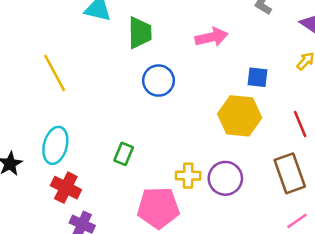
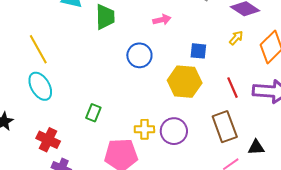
pink arrow: (211, 37) -> (162, 20), size x0.7
blue circle: (158, 81) -> (139, 55), moved
cyan ellipse: (55, 145) -> (40, 86), moved, turned -44

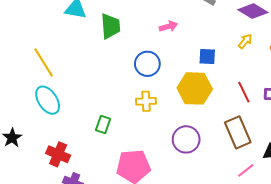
yellow cross: (144, 129) -> (146, 101), moved

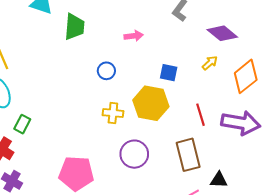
blue circle: (147, 64) -> (106, 71), size x0.7
yellow cross: (146, 101) -> (113, 113), moved
green rectangle: (103, 125) -> (22, 124), moved

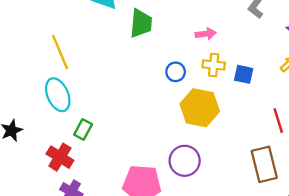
yellow hexagon: (151, 103) -> (200, 108), moved
yellow cross: (113, 113) -> (214, 65), moved
purple circle: (134, 154) -> (185, 161), moved

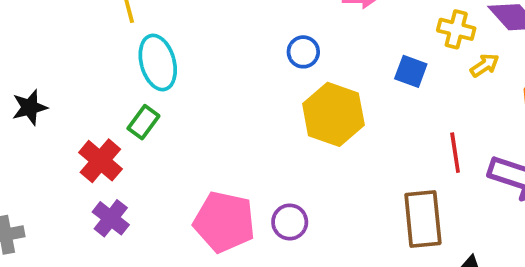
yellow cross: (214, 65) -> (456, 29), moved
cyan ellipse: (58, 95) -> (158, 62), moved
purple circle: (185, 161) -> (290, 222), moved, size x0.7

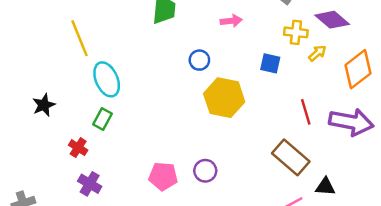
black star: (30, 107) -> (44, 105), moved
red cross: (100, 161) -> (78, 148), size x0.7
brown rectangle: (423, 219) -> (291, 157), turned -36
pink pentagon: (224, 222) -> (163, 176), size x0.7

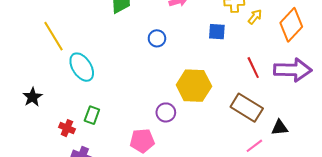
yellow hexagon: (224, 98) -> (194, 86), moved
green rectangle: (103, 119) -> (92, 115), moved
purple circle: (205, 171) -> (166, 112), moved

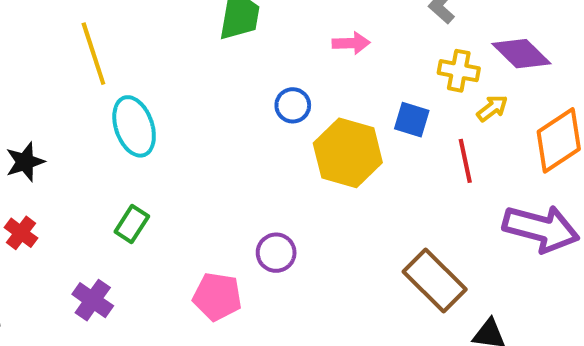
red line: (253, 68) -> (465, 161), moved
yellow hexagon: (194, 86) -> (348, 153), moved
red cross: (67, 128) -> (21, 233), moved

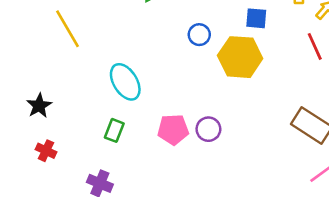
blue square: (412, 120) -> (256, 18), moved
cyan ellipse: (134, 126) -> (125, 82), moved
pink pentagon: (217, 297) -> (173, 130), moved

